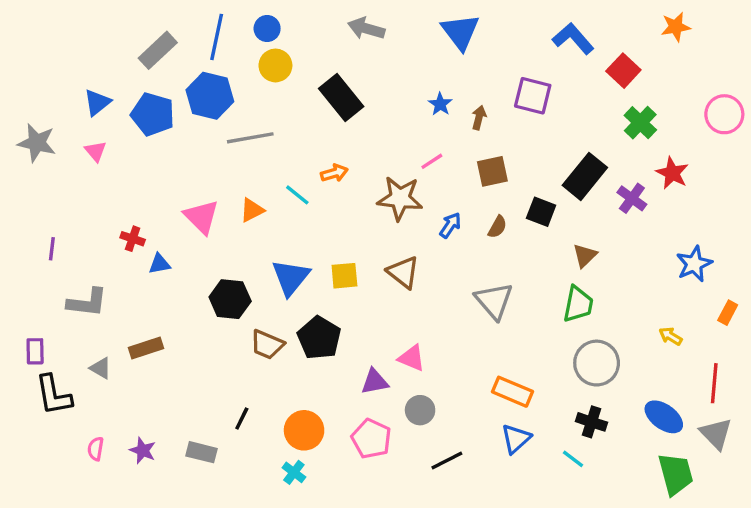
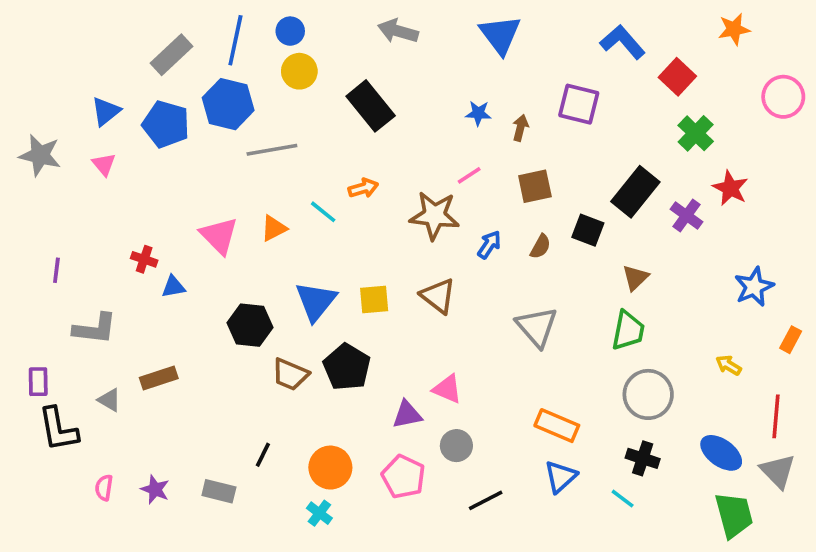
blue star: (440, 104) -> (478, 113), turned -30
pink circle: (724, 114) -> (783, 97), moved

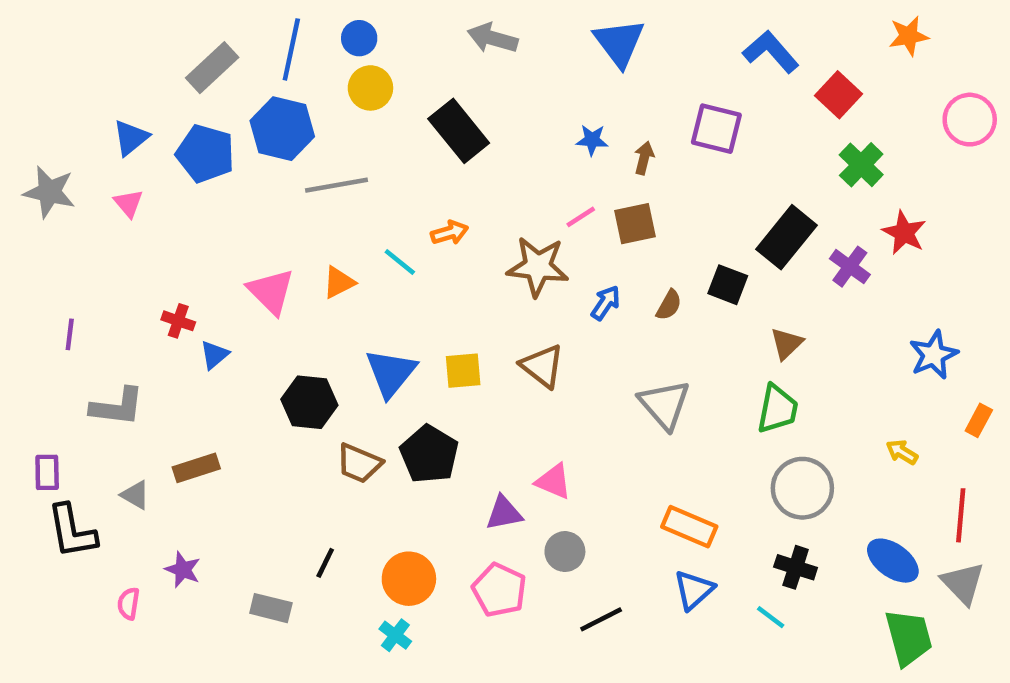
brown square: (535, 186) -> (635, 224), moved
blue triangle: (173, 287) -> (214, 355), turned -30
purple star: (155, 489) -> (183, 570), moved

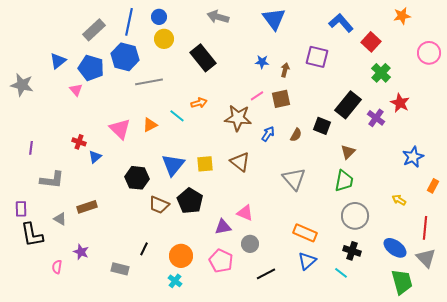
pink triangle: (128, 203) -> (76, 90), moved

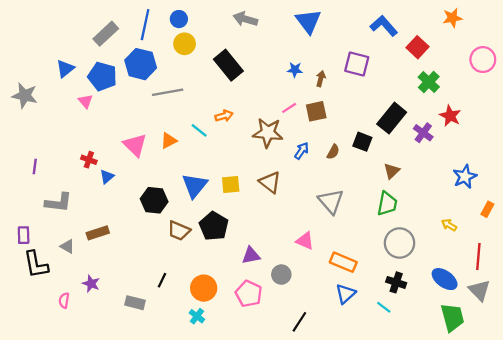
pink triangle: (245, 213) -> (305, 241), moved
black line: (266, 274) -> (299, 322), moved, turned -30

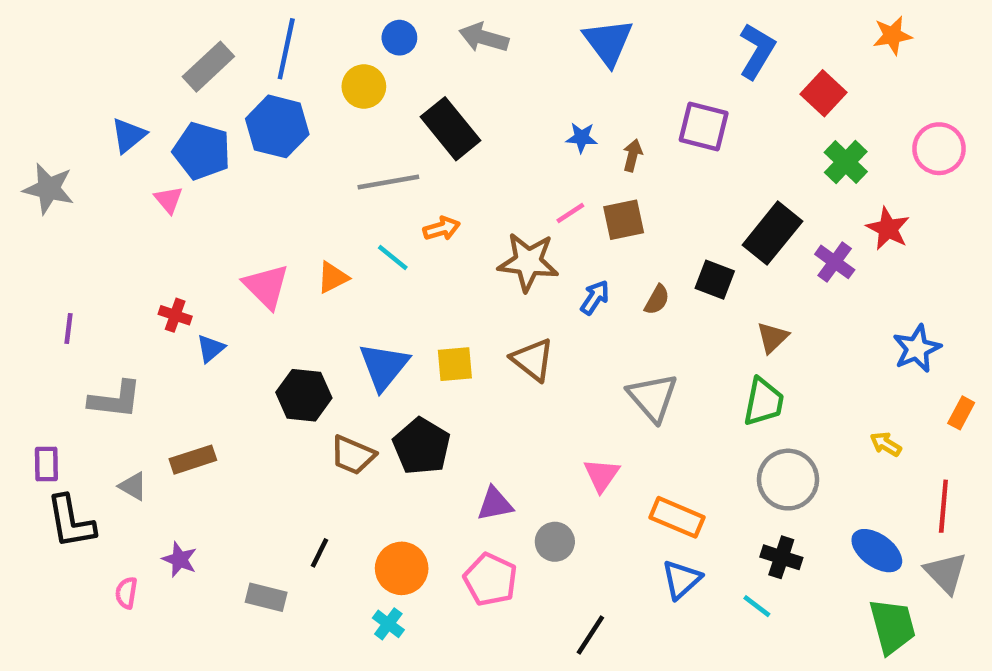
blue circle: (179, 19) -> (399, 38), moved
blue L-shape: (384, 26) -> (757, 51), turned 72
pink circle: (483, 60) -> (939, 149), moved
gray line: (168, 92) -> (388, 182), moved
pink triangle: (305, 241) -> (601, 475), turned 42

